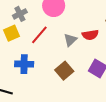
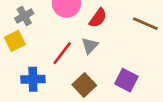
red line: (39, 35) -> (62, 53), moved
red semicircle: (90, 35) -> (98, 18), moved, turned -42

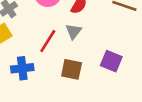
brown square: (84, 85) -> (72, 69), turned -30

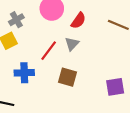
purple square: (111, 61) -> (115, 87), moved, turned -36

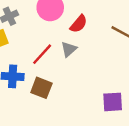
brown square: (68, 77) -> (41, 88), moved

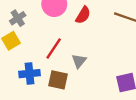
gray triangle: (69, 49) -> (79, 61), moved

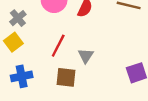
blue cross: (29, 74) -> (22, 76), moved

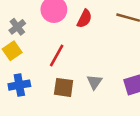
gray triangle: (86, 56) -> (94, 82), moved

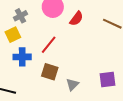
gray triangle: (94, 82) -> (72, 84), moved
blue cross: (19, 85) -> (22, 57), moved

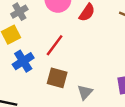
blue cross: (22, 57) -> (23, 61), turned -30

